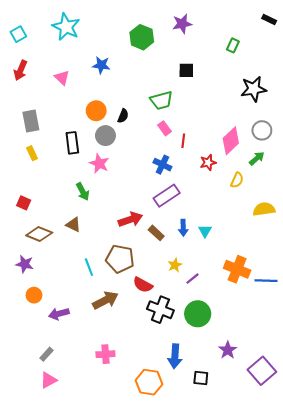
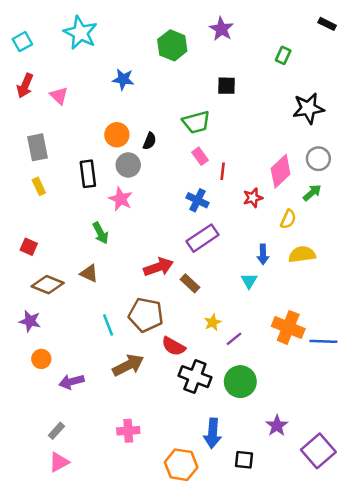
purple star: (182, 24) -> (221, 29), turned -30
pink triangle: (62, 78) -> (59, 96), moved
yellow semicircle: (264, 209) -> (302, 254), moved
blue arrow: (183, 228) -> (263, 254), moved

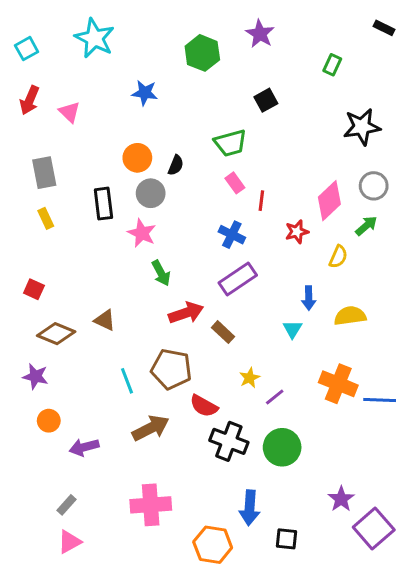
black square: (226, 86) -> (266, 100), turned -30
green arrow: (101, 233) -> (161, 273), moved
yellow semicircle: (302, 254) -> (350, 316), moved
purple star: (277, 426) -> (341, 499), moved
pink cross: (128, 431) -> (151, 505), size x1.5

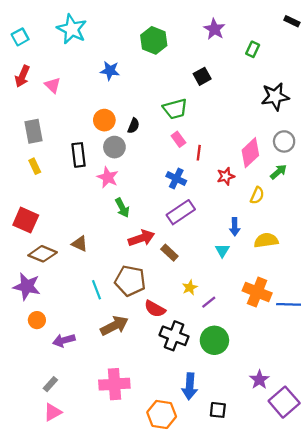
purple star: (260, 34) -> (214, 29), moved
red square: (34, 289) -> (26, 220), size x1.6
purple star: (35, 376) -> (27, 286), size x1.4

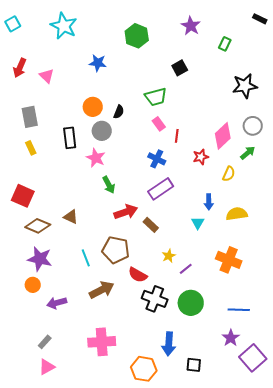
cyan square: (20, 37) -> (13, 24), moved
purple star: (27, 286) -> (40, 259), moved
blue line: (289, 304) -> (239, 310), moved

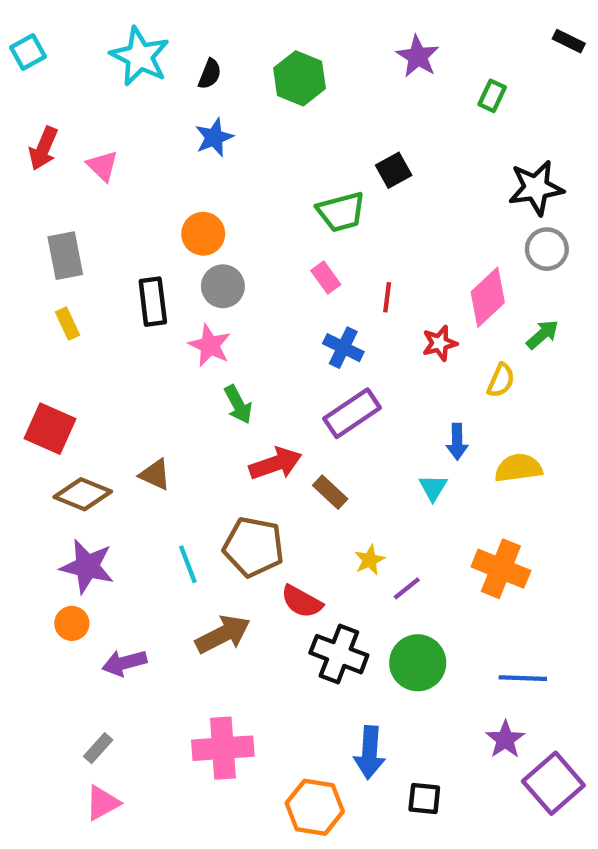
blue star: (98, 63) -> (214, 137), turned -30
black square: (180, 68) -> (394, 170), moved
black semicircle: (119, 112) -> (210, 74), moved
pink rectangle: (159, 124) -> (326, 278), moved
gray circle: (253, 126) -> (547, 249), moved

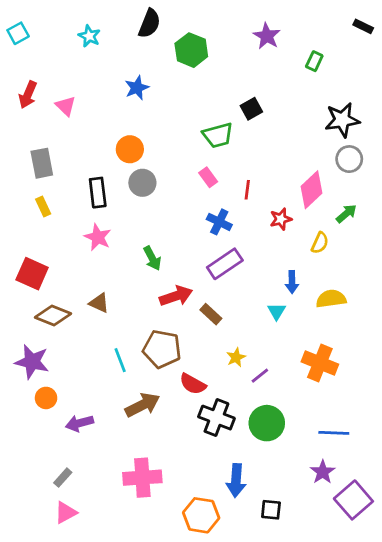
cyan star: (140, 56) -> (89, 36), size x0.6
black semicircle: (210, 74) -> (149, 23), moved, size x1.5
pink star: (210, 345) -> (98, 237), moved
purple star: (87, 566) -> (32, 362), moved

